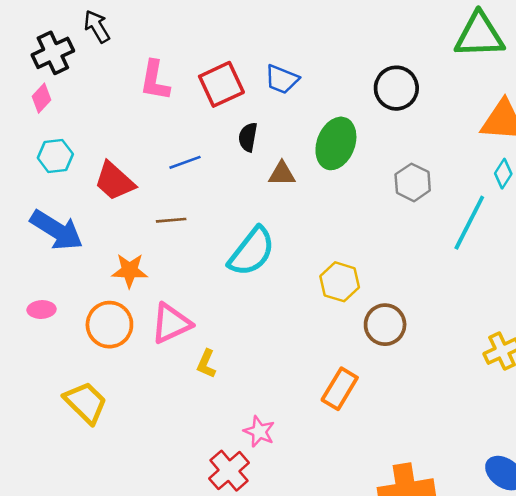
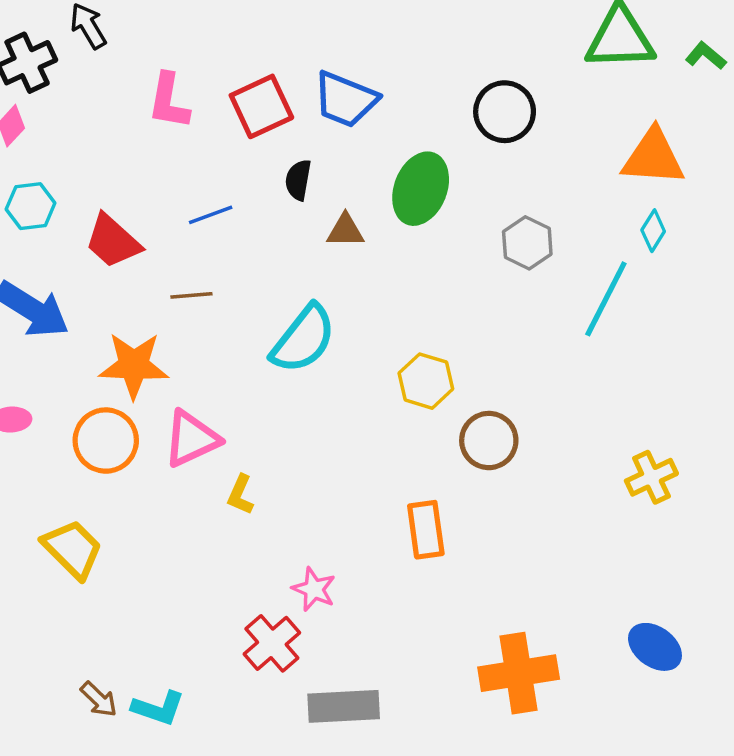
blue trapezoid: (282, 79) -> (345, 99), size x1.4
orange star: (130, 271) -> (134, 365), size x1.4
orange rectangle: (340, 389) -> (426, 530), turned -39

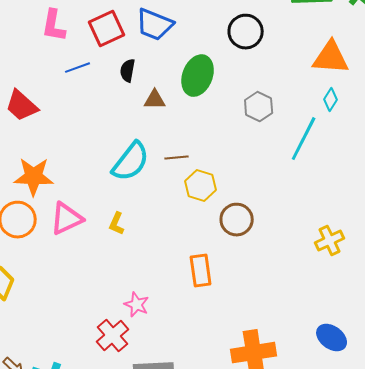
blue line: (211, 215) -> (78, 68), moved
brown line: (191, 295) -> (177, 158), moved
yellow L-shape: (240, 495) -> (117, 224), moved

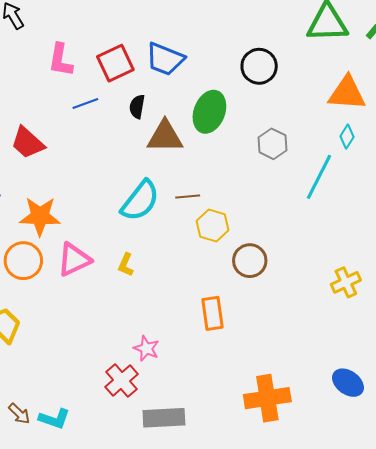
brown triangle: (155, 100) -> (165, 137), size x1.6

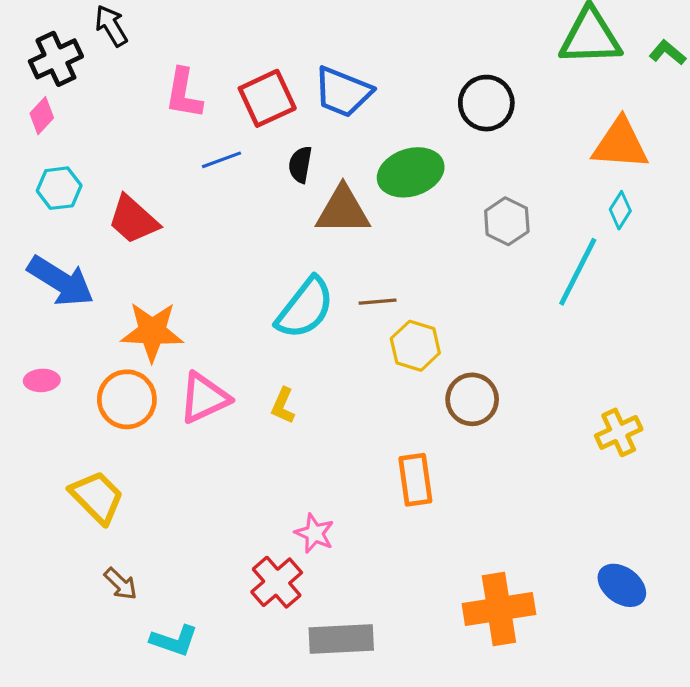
green ellipse: (209, 112) -> (411, 172), turned 51
brown arrow: (19, 414) -> (121, 584), moved

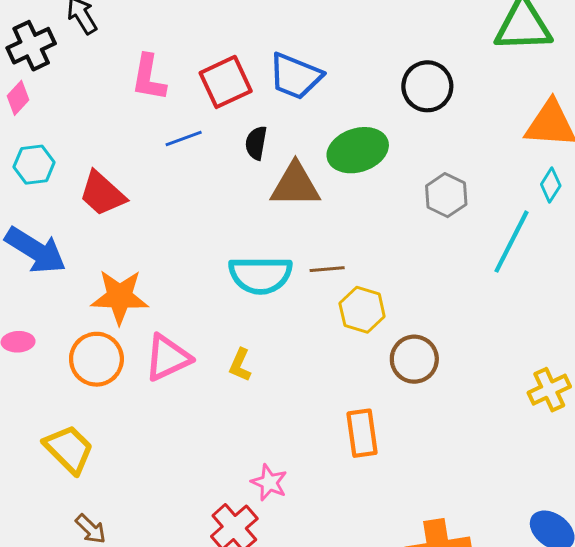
cyan semicircle: (305, 308) -> (260, 275), turned 52

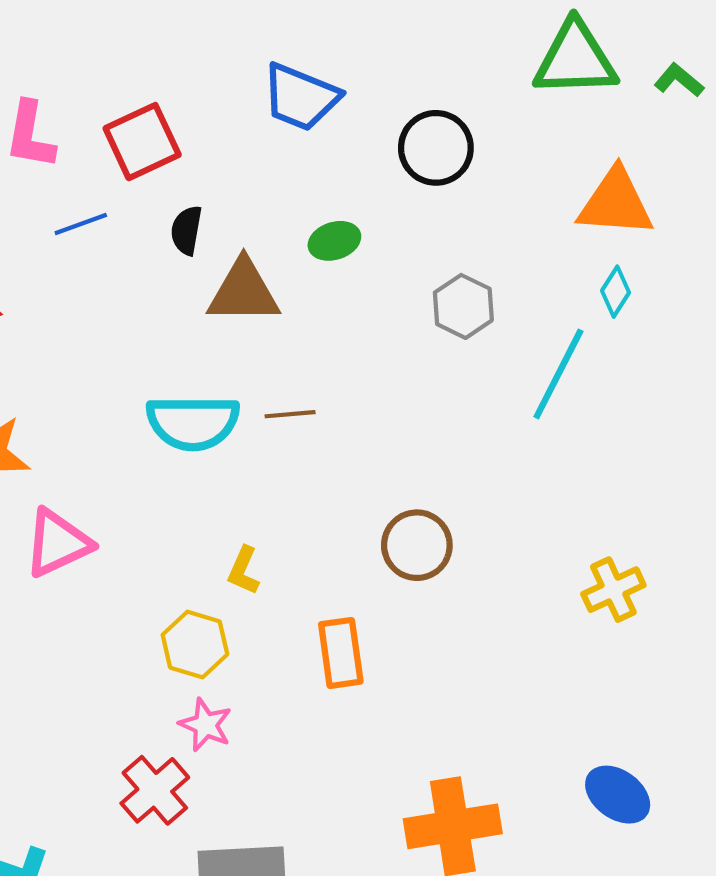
blue trapezoid: (295, 76) -> (301, 97), moved
green ellipse: (358, 150) -> (334, 241), size x0.6
yellow hexagon: (362, 310) -> (195, 645), moved
yellow L-shape: (240, 365) -> (244, 571), moved

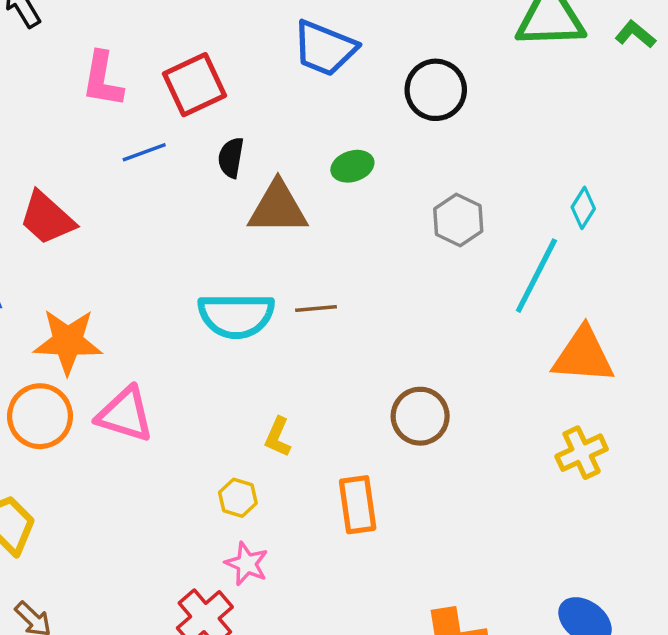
orange triangle: (616, 203) -> (583, 355), moved
pink triangle: (58, 543) -> (125, 414), turned 42
yellow hexagon: (195, 645) -> (238, 498), size x0.7

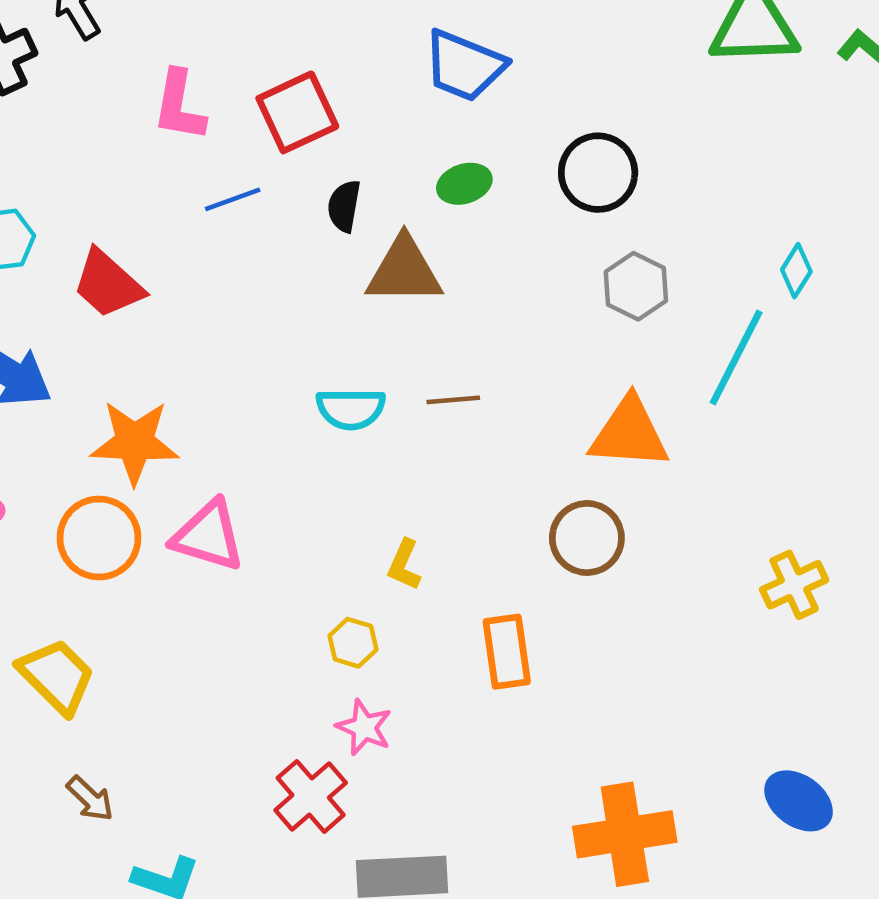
black circle: (436, 90) -> (598, 173), moved
green ellipse: (352, 166) -> (464, 184), moved
cyan semicircle: (236, 315) -> (351, 409), size x0.7
orange triangle: (583, 355) -> (629, 433), moved

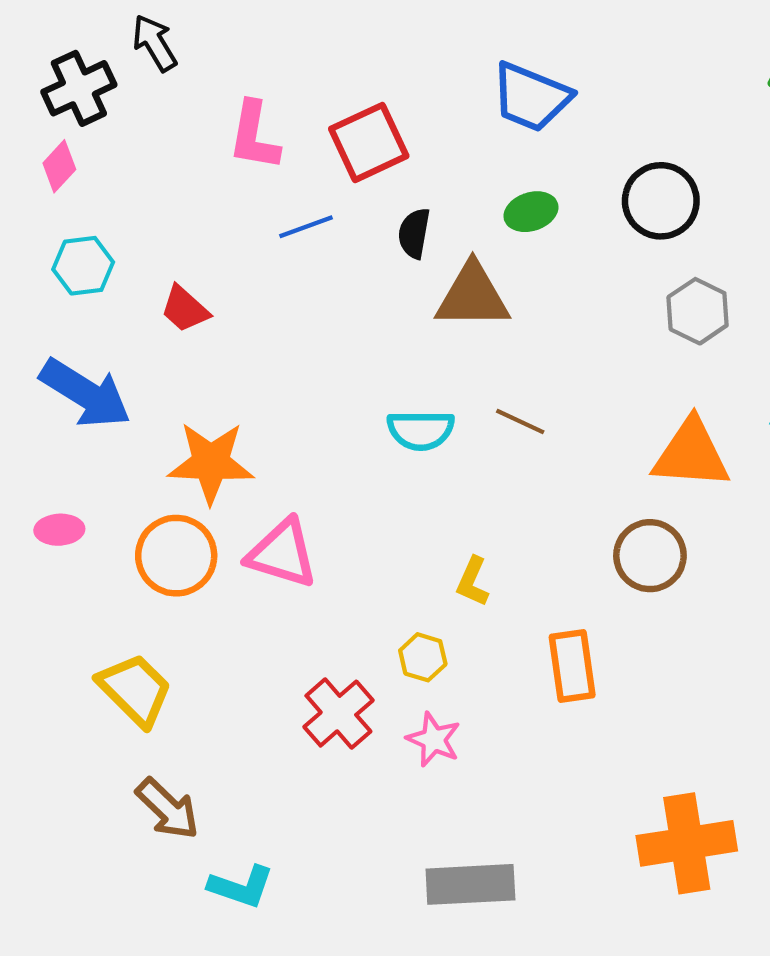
red trapezoid: (108, 284) -> (185, 309), size x0.7
brown line: (453, 400) -> (520, 421), turned 30
red cross: (311, 796) -> (338, 714), moved
brown arrow: (90, 799) -> (168, 809), size x1.4

